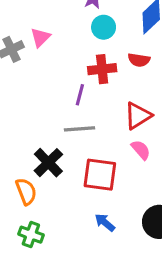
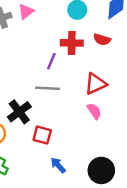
red square: (100, 175) -> (42, 135), moved, size x0.7

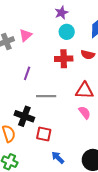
purple line: (51, 61) -> (27, 73), moved
red triangle: (95, 84) -> (84, 91), turned 30
black cross: (19, 112) -> (24, 116), turned -30

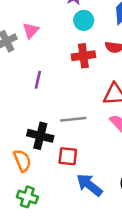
gray line: (46, 96) -> (73, 119), moved
blue arrow: (58, 158) -> (89, 185), size x1.5

